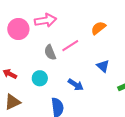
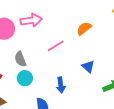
gray semicircle: (50, 52) -> (20, 59), moved
blue arrow: (76, 85) -> (61, 85), turned 49

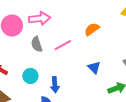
gray semicircle: (20, 59) -> (37, 44), moved
blue arrow: (61, 85) -> (55, 85), moved

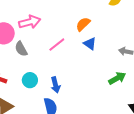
gray semicircle: (37, 44) -> (21, 49), moved
blue triangle: (94, 67) -> (90, 44), moved

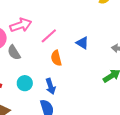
orange semicircle: (83, 24) -> (56, 58), moved, turned -56
pink line: (57, 45) -> (49, 36), moved

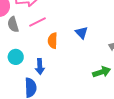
pink line: (49, 36) -> (37, 22), moved

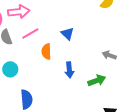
blue triangle: (82, 33) -> (67, 34), moved
blue arrow: (40, 66) -> (69, 70), moved

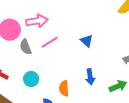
orange semicircle: (46, 51) -> (64, 88), moved

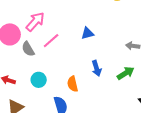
pink arrow: (37, 21) -> (35, 22), turned -30
blue triangle: (87, 41) -> (87, 33), turned -48

